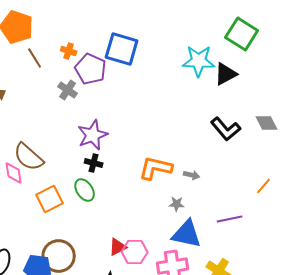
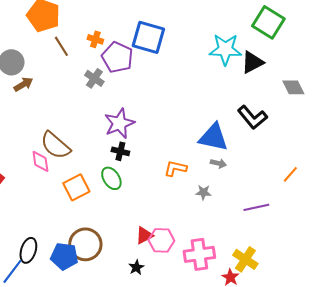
gray diamond: (267, 123) -> (293, 87), moved
orange L-shape: (156, 168) -> (175, 168), moved, size x0.7
blue triangle: (187, 234) -> (213, 137), moved

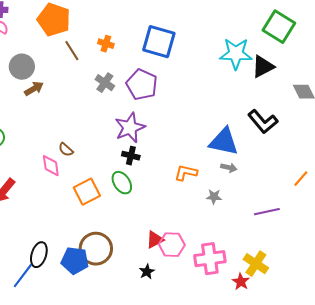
purple pentagon: (117, 57) -> (142, 85), moved
brown semicircle: (55, 145) -> (66, 150), size x0.5

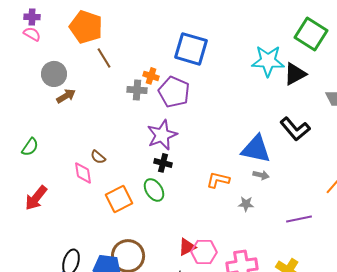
orange cross: (106, 44) -> (151, 76), moved
gray cross: (105, 83) -> (137, 90), turned -30

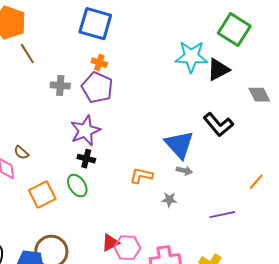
blue square: (191, 49) -> (95, 24), moved
orange cross: (151, 76) -> (99, 63), moved
blue triangle: (256, 149) -> (179, 145), turned 36

